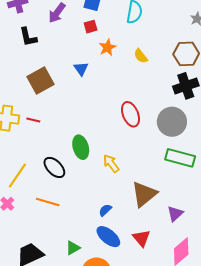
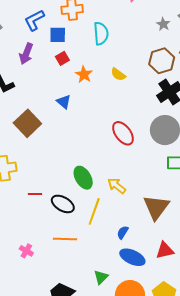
red line: (33, 120) -> (35, 194), moved
yellow line: (17, 176) -> (94, 211), moved
red triangle: (141, 238) -> (165, 250), turned -48

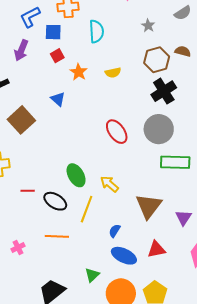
gray star: (163, 24) -> (148, 26), moved
yellow semicircle: (118, 74) -> (113, 73), turned -49
pink cross: (26, 251) -> (18, 247), turned 32

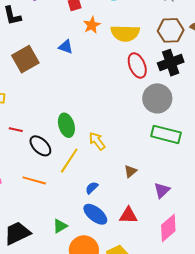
yellow semicircle: (113, 73) -> (125, 33), size x1.8
blue triangle: (58, 99) -> (66, 47), turned -35
red ellipse: (117, 132) -> (137, 65), moved
brown triangle: (149, 206) -> (130, 171), size x0.5

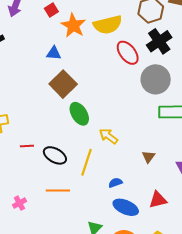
orange star: (92, 25) -> (73, 26), size x1.4
brown square: (25, 59) -> (63, 84), moved
green ellipse: (66, 125) -> (79, 114), moved
blue semicircle: (92, 188) -> (115, 183), turned 40

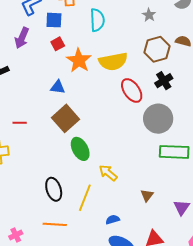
black cross: (159, 41) -> (164, 81), size x0.7
red line: (27, 146) -> (20, 123), moved
black ellipse: (55, 155) -> (54, 189), turned 40

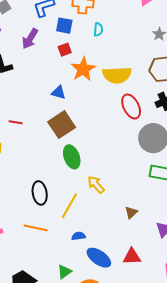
cyan semicircle: (97, 20) -> (98, 30), moved, size x0.6
blue semicircle: (113, 220) -> (78, 236), moved

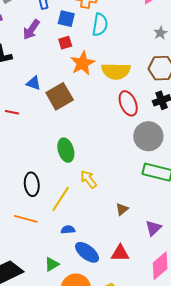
cyan semicircle: (98, 30) -> (100, 25), size x1.6
blue triangle: (58, 92) -> (34, 83), moved
brown square: (62, 125) -> (60, 96), moved

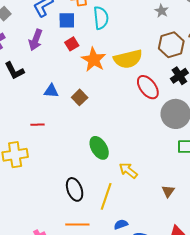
brown square: (60, 96) -> (80, 97), size x0.6

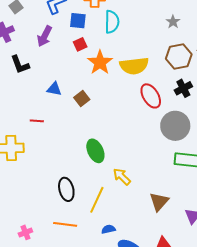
brown triangle: (168, 191) -> (159, 202), size x1.5

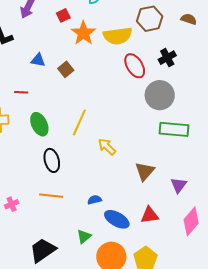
brown hexagon: (179, 57) -> (150, 19), moved
green ellipse: (95, 151) -> (39, 124), moved
yellow line: (97, 200) -> (79, 123), moved

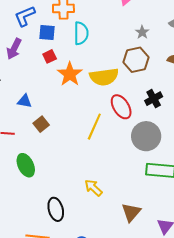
brown square: (66, 69) -> (41, 124), moved
yellow line: (79, 123) -> (94, 127), moved
black ellipse: (52, 160) -> (56, 209), moved

